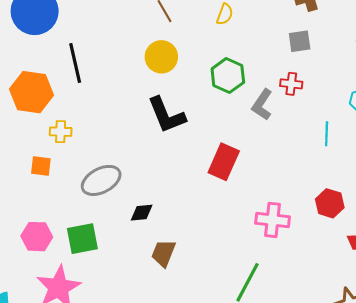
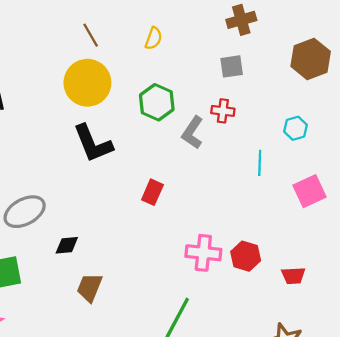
yellow circle: (161, 57) -> (87, 83), size x1.4
red rectangle: (224, 162) -> (152, 192), size x0.7
red hexagon: (330, 203) -> (246, 256), moved

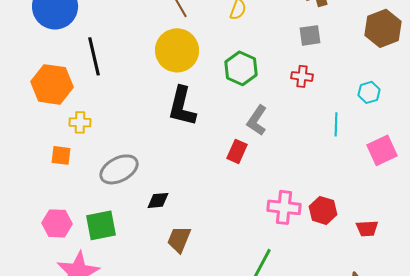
gray L-shape: (193, 133) -> (257, 120), moved
black L-shape: (93, 143) -> (182, 106), turned 36

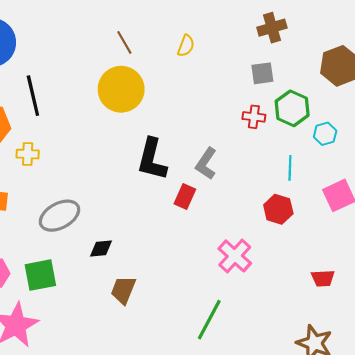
green hexagon: (241, 68) -> (292, 108), moved
black L-shape: (182, 106) -> (152, 159), moved
yellow cross: (80, 122) -> (28, 154), moved
pink cross: (284, 207) -> (235, 256), turned 36
red hexagon: (323, 210) -> (278, 209), moved

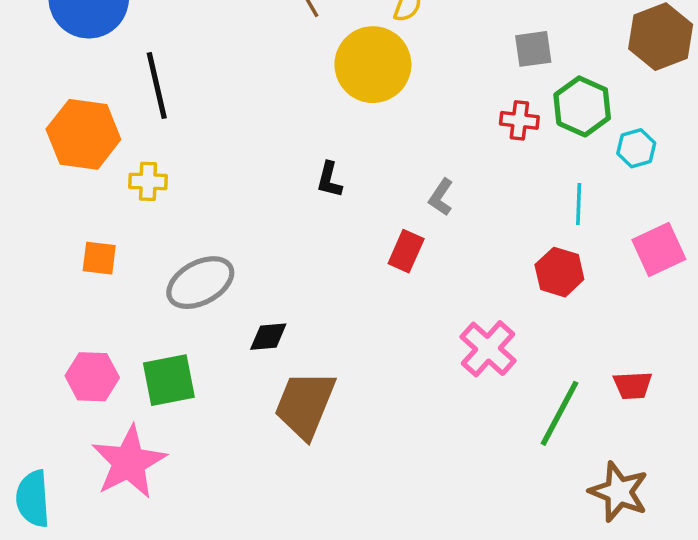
yellow circle: (121, 89) -> (373, 65), moved
black L-shape: (152, 159) -> (329, 180), moved, size x0.5
gray L-shape: (206, 164) -> (441, 197), size x0.7
brown trapezoid: (123, 290) -> (305, 405), size x1.5
green line: (209, 320) -> (559, 413), moved

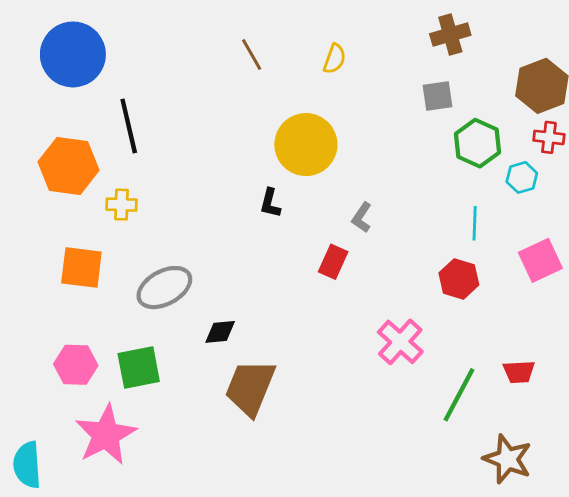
yellow circle: (373, 65) -> (306, 145), moved
red cross: (519, 120) -> (549, 137), moved
orange square: (99, 258) -> (81, 268), size x1.5

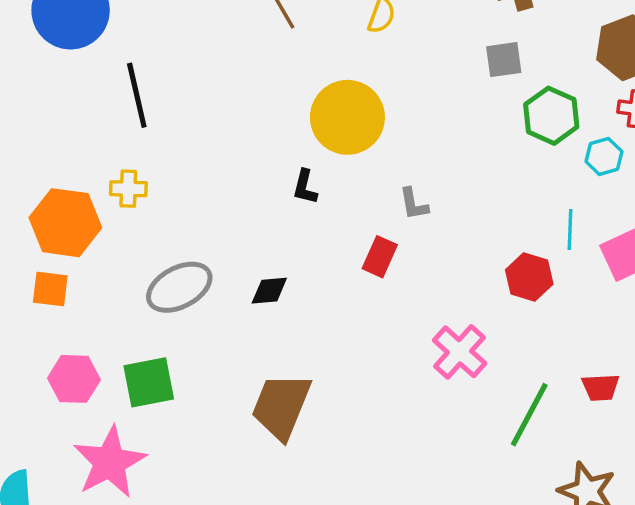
orange hexagon: (69, 166) -> (65, 223), moved
gray L-shape: (362, 217) -> (414, 204), turned -44
cyan line: (475, 223) -> (570, 229), moved
orange square: (81, 268) -> (50, 289), moved, size x0.7
black diamond: (220, 332) -> (269, 291), moved

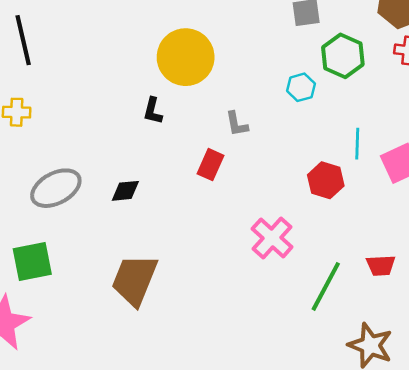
cyan hexagon: (604, 156) -> (301, 87), moved

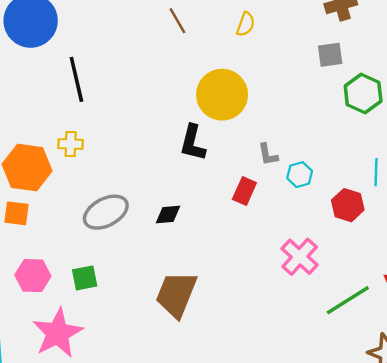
cyan hexagon: (301, 87) -> (300, 175), moved
black L-shape: (153, 111) -> (193, 143), size x1.5
green square: (32, 262) -> (85, 278), size x0.7
green line: (326, 286) -> (348, 300), turned 30

